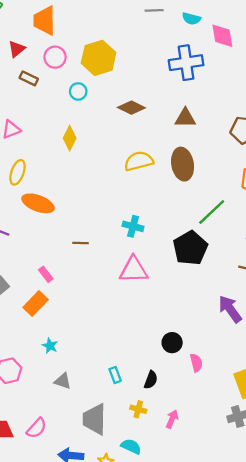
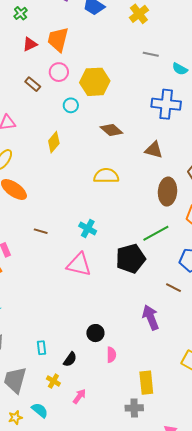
red triangle: (17, 49) -> (30, 44), moved
brown ellipse: (183, 164) -> (168, 192), moved

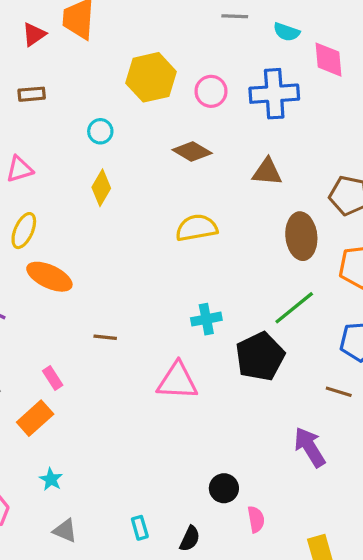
pink circle: (59, 72) -> (211, 91), moved
brown rectangle: (33, 84) -> (32, 94), moved, turned -35
cyan circle: (71, 105) -> (100, 131), moved
cyan cross: (88, 229) -> (206, 319), moved, turned -30

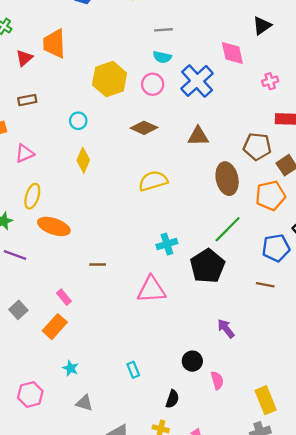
cyan semicircle: (287, 32) -> (162, 57), moved
blue cross: (274, 94) -> (197, 81), turned -32
purple arrow: (310, 447) -> (226, 329), moved, size x0.7
cyan rectangle: (140, 528) -> (133, 370), moved

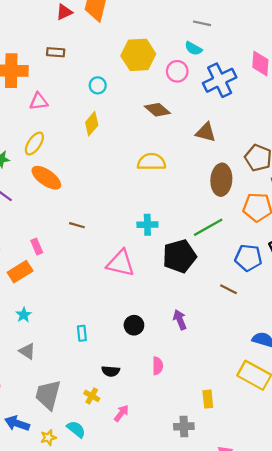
black circle: (192, 361) -> (134, 325), moved
black semicircle: (172, 399) -> (111, 371), turned 60
yellow rectangle: (266, 400) -> (208, 399), moved, size x0.7

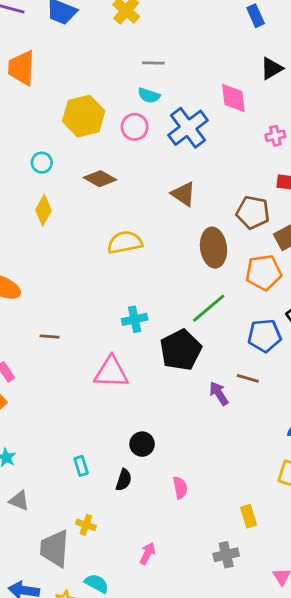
brown diamond: (157, 110) -> (100, 179), moved
brown triangle: (206, 132) -> (183, 194), turned 30
purple arrow: (180, 320) -> (219, 394), moved
black semicircle: (111, 371) -> (124, 480), moved, turned -66
yellow cross: (92, 396) -> (86, 525), moved

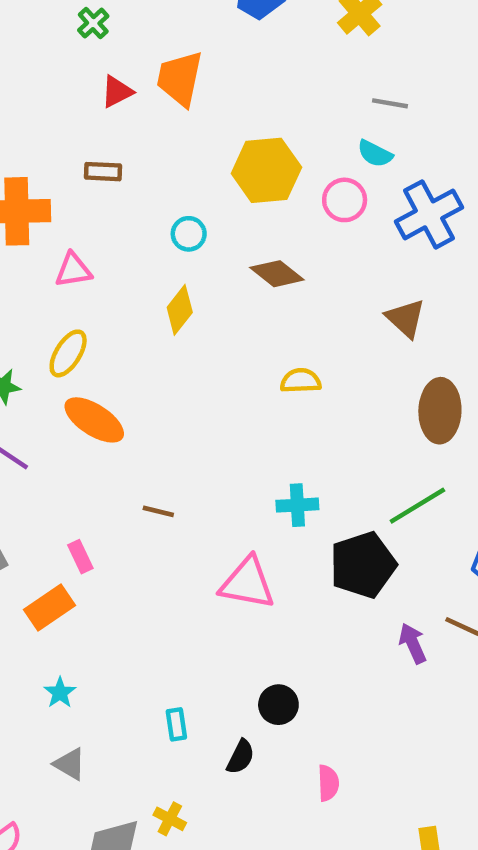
yellow semicircle: (125, 242) -> (301, 381), size x0.7

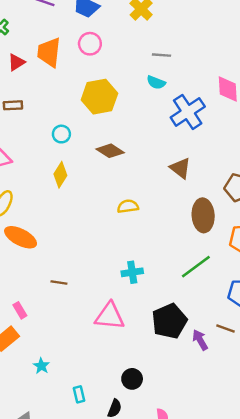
pink circle: (345, 200) -> (90, 44), moved
black pentagon: (363, 565) -> (169, 321), moved
cyan star: (60, 693) -> (41, 366), moved

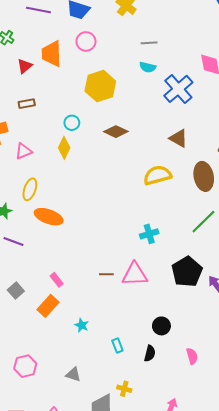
yellow diamond: (60, 175) -> (64, 148), moved
yellow semicircle: (128, 206) -> (157, 175), moved, size x1.5
brown line: (59, 283) -> (106, 274), moved

